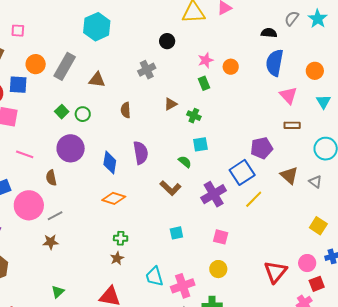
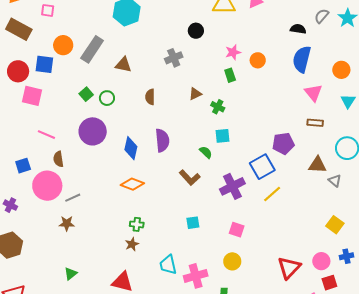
brown triangle: (289, 175) -> (317, 165), moved, turned -42
brown semicircle: (51, 178) -> (58, 159), moved

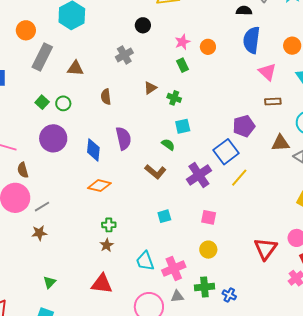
orange circle: (63, 45) -> (26, 30), moved

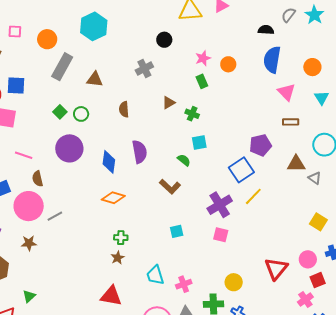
purple cross: (199, 175) -> (220, 205), moved
brown star: (39, 233) -> (29, 243), moved
yellow circle: (208, 250) -> (234, 282), moved
pink cross: (174, 269) -> (184, 284), size x0.7
green triangle: (49, 282) -> (29, 296), moved

